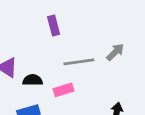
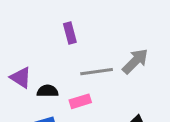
gray arrow: (115, 52) -> (135, 61), size x1.4

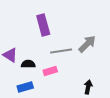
purple rectangle: (70, 33) -> (43, 25), size x1.5

